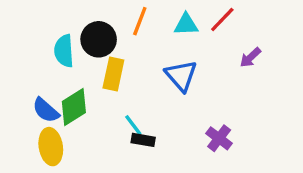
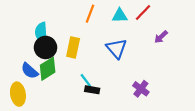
black circle: (99, 39) -> (46, 47), moved
yellow ellipse: (51, 147) -> (18, 94), moved

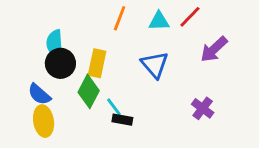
purple arrow: (161, 37) -> (214, 49), size x1.5
green diamond: (48, 69) -> (89, 91), moved, turned -30
purple cross: (141, 89) -> (203, 108), moved
yellow ellipse: (18, 94) -> (44, 121), moved

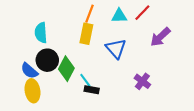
black circle: (60, 63) -> (47, 60), moved
yellow rectangle: (97, 63) -> (86, 34), moved
purple cross: (203, 108) -> (142, 81), moved

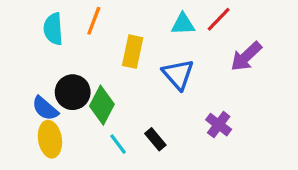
orange line: (90, 14) -> (94, 21), moved
cyan semicircle: (41, 33) -> (53, 29), moved
cyan line: (85, 80) -> (118, 144), moved
black rectangle: (92, 90) -> (155, 139), moved, turned 40

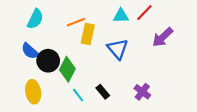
orange line: (94, 21) -> (76, 22), moved, turned 48
cyan semicircle: (53, 29) -> (35, 19), turned -150
blue semicircle: (45, 108) -> (30, 51), moved
purple cross: (219, 125) -> (142, 92), moved

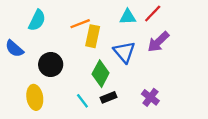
purple arrow: (163, 37) -> (158, 42), moved
blue semicircle: (30, 51) -> (14, 49), moved
green diamond: (67, 69) -> (101, 74), moved
black rectangle: (103, 92) -> (108, 97), turned -72

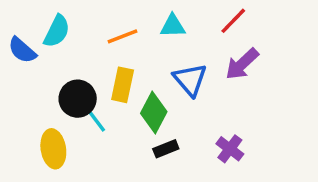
cyan triangle: (128, 17) -> (173, 26), moved
yellow rectangle: (93, 36) -> (123, 85), moved
blue semicircle: (14, 49) -> (22, 50), moved
cyan line: (82, 101) -> (97, 121), moved

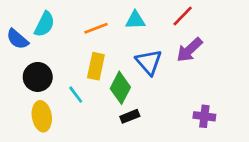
black circle: (78, 99) -> (38, 77), moved
purple cross: (230, 149) -> (204, 116), moved, turned -30

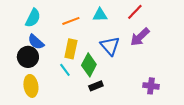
blue semicircle: (17, 39) -> (36, 42), moved
cyan line: (76, 95) -> (65, 70), moved

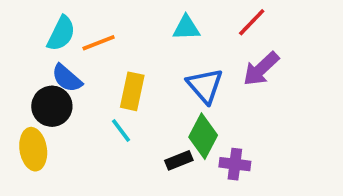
orange line: (71, 21) -> (99, 43), moved
green diamond: (89, 65) -> (203, 136), moved
yellow ellipse: (31, 86) -> (33, 149), moved
purple cross: (151, 86) -> (235, 164), moved

